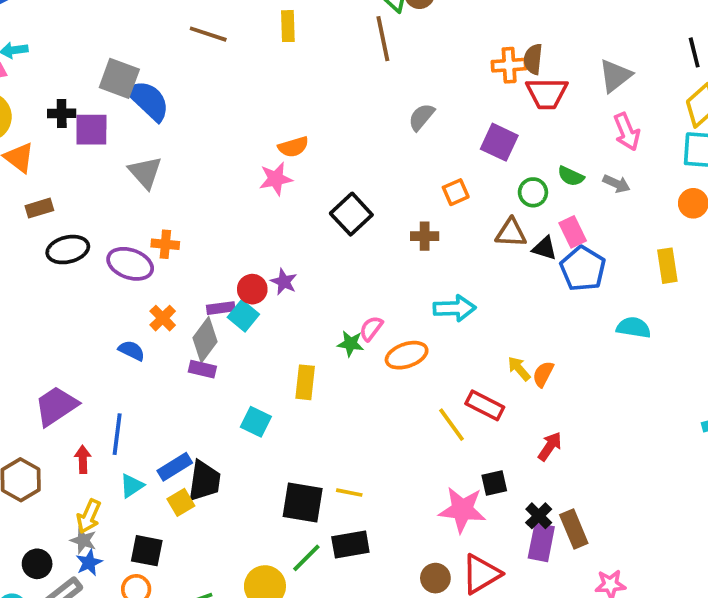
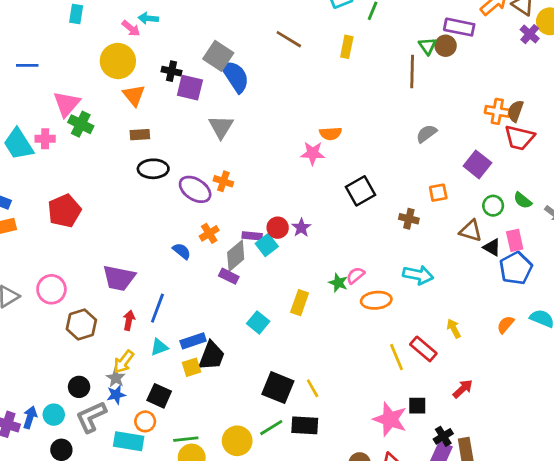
orange semicircle: (543, 374) -> (505, 325), moved
purple trapezoid: (56, 406) -> (119, 278), turned -148
yellow line: (349, 493) -> (313, 388), turned 36

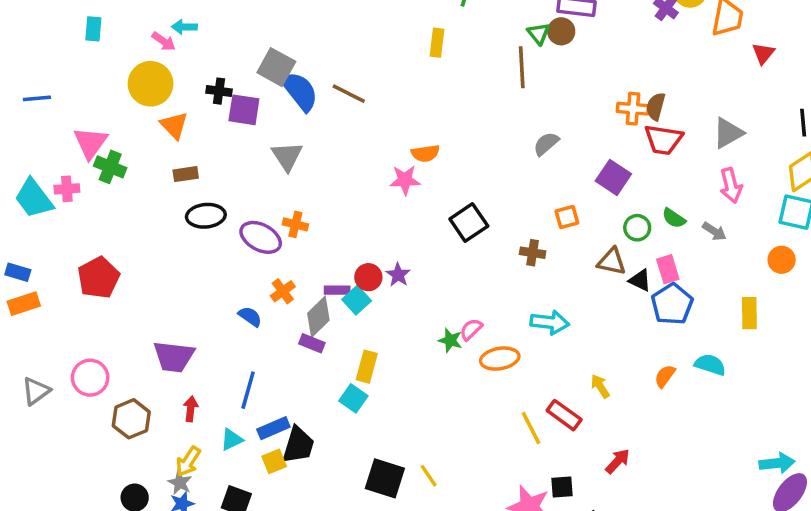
brown line: (289, 39) -> (349, 94), moved
yellow rectangle: (300, 303) -> (367, 367), moved
blue line: (157, 308) -> (248, 390), moved

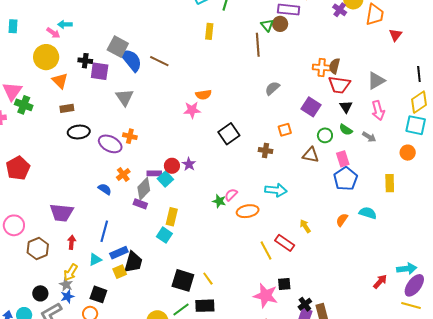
black triangle: (640, 280) -> (346, 107), moved, turned 32
red arrow: (618, 461) -> (380, 282), moved

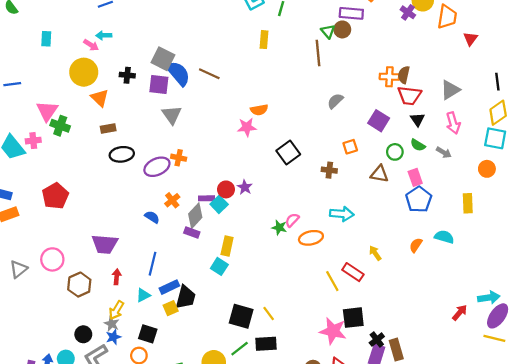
purple square: (100, 71) -> (159, 84), moved
purple ellipse: (110, 144) -> (157, 167), turned -50
black square: (284, 284) -> (353, 318), size x1.5

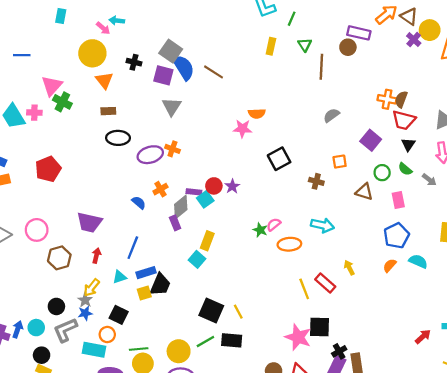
green triangle: (328, 31) -> (305, 45), moved
blue pentagon: (419, 199) -> (396, 236), moved
purple rectangle: (192, 233) -> (175, 223), turned 40

